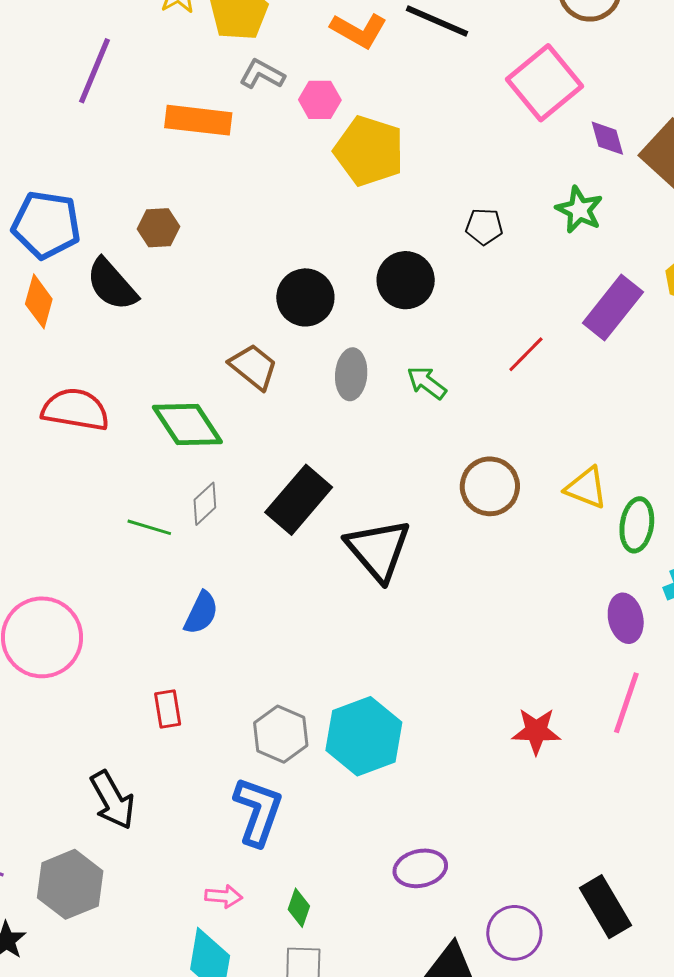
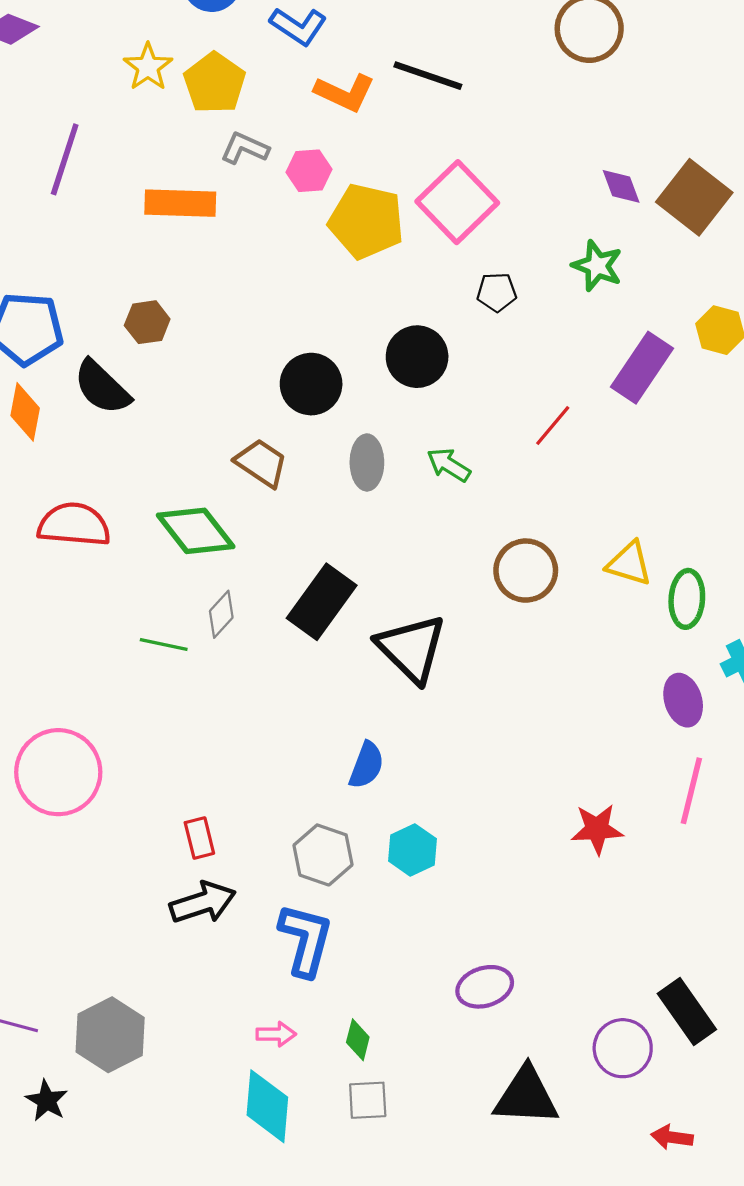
pink square: (545, 83) -> (457, 202), moved
blue semicircle: (201, 613) -> (366, 765), moved
cyan hexagon: (364, 736) -> (413, 850), size x0.6
black arrow: (112, 800) -> (203, 903), moved, turned -74
purple circle: (514, 933) -> (623, 1048), moved

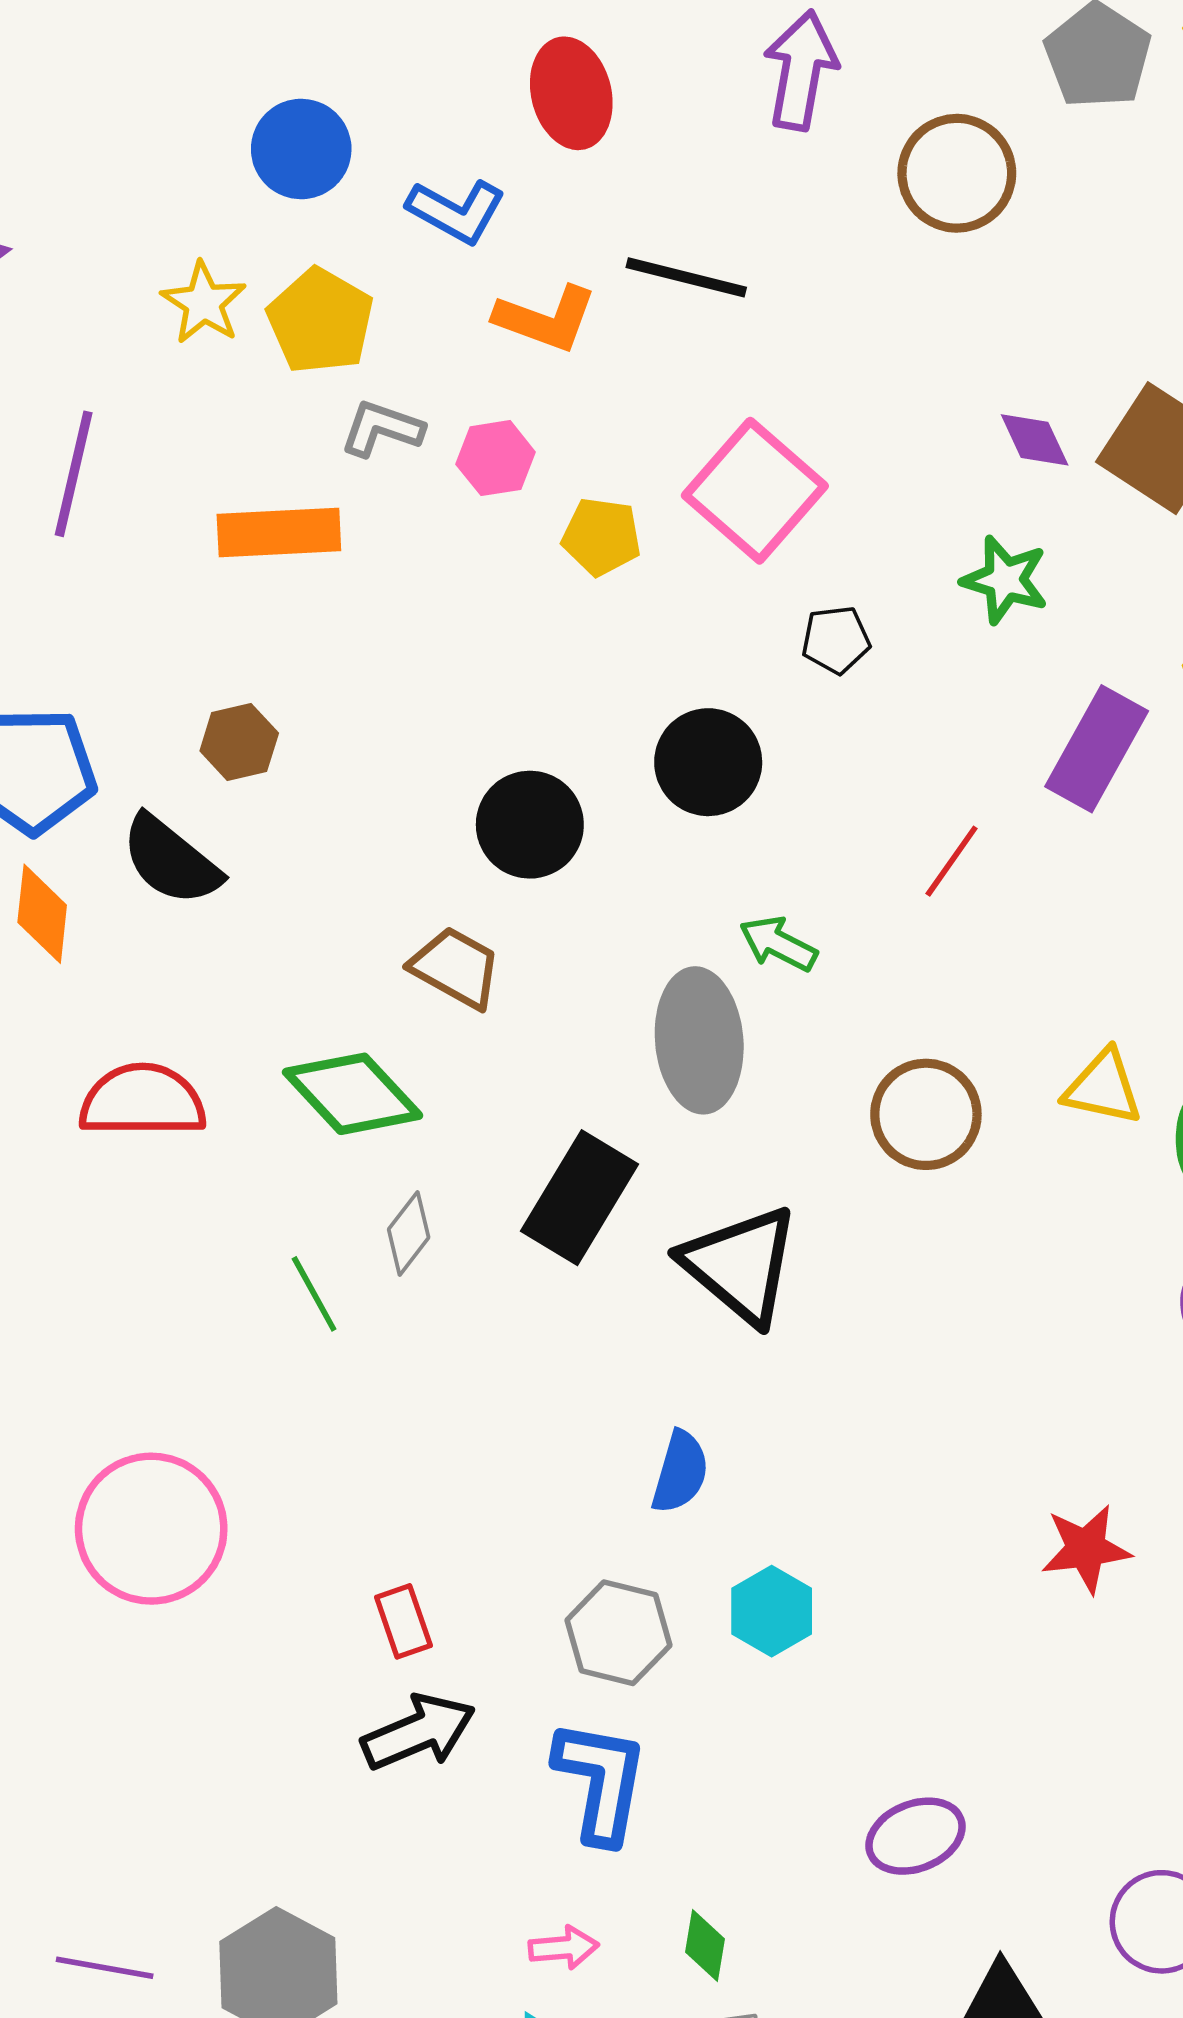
yellow pentagon: (366, 221) -> (601, 537), size x0.6
gray ellipse: (367, 462) -> (699, 1040), moved, size x1.5
green line: (164, 645) -> (314, 1294), turned 54

